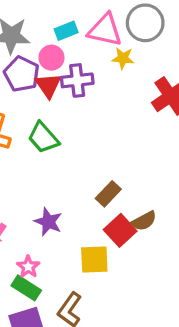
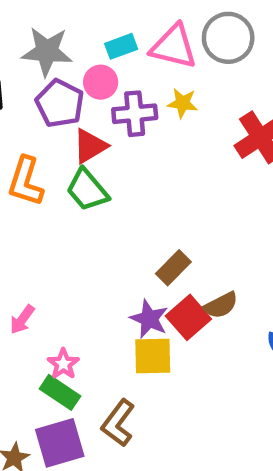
yellow star: (123, 58) -> (182, 103), moved
red triangle: (48, 85) -> (90, 146), moved, turned 32
purple star: (48, 222) -> (149, 319), moved

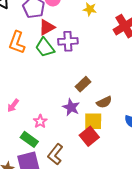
purple cross: (135, 114) -> (68, 41), moved
red square: (188, 317) -> (89, 136), moved
yellow square: (153, 356) -> (93, 121), moved
pink star: (63, 364) -> (40, 121), moved

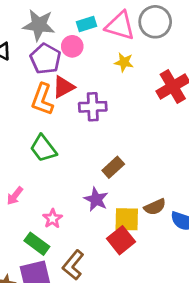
orange L-shape: (17, 42) -> (42, 99), moved
green trapezoid: (45, 47) -> (43, 148), moved
brown semicircle: (104, 102) -> (155, 207), moved

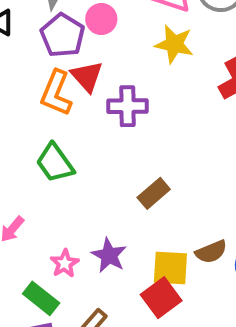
yellow star: (124, 62) -> (174, 44), size x1.4
red triangle: (63, 87) -> (87, 76), turned -45
purple star: (96, 199) -> (109, 255), moved

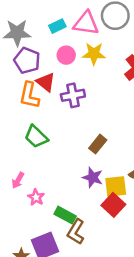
pink circle: (101, 19) -> (66, 55), moved
purple star: (109, 255) -> (93, 177), moved
pink star: (65, 263) -> (36, 197), moved
green rectangle: (41, 298) -> (65, 215), moved

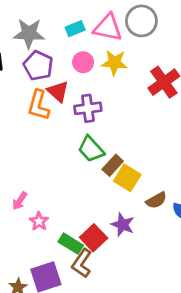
green trapezoid: (36, 137) -> (91, 149), moved
purple star: (93, 177) -> (123, 225), moved
yellow square: (116, 186) -> (127, 178), moved, turned 35
red square: (113, 205) -> (94, 238), moved

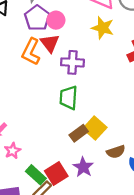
pink circle: (83, 62) -> (56, 20), moved
green trapezoid: (91, 149) -> (69, 98), turned 35
brown rectangle: (113, 165) -> (79, 133), moved

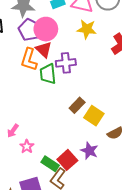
pink circle: (56, 20) -> (46, 29), size x1.5
green trapezoid: (69, 98) -> (48, 74), moved
brown rectangle: (79, 133) -> (77, 105), moved

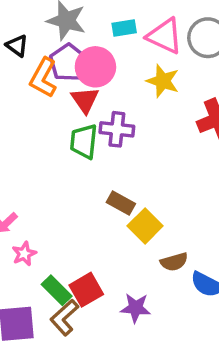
orange L-shape: (29, 59) -> (43, 78), moved
brown rectangle: (77, 105) -> (121, 203), turned 63
purple star: (89, 151) -> (136, 308), moved, turned -30

